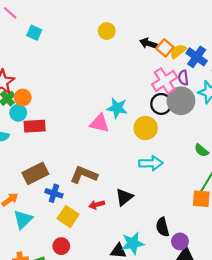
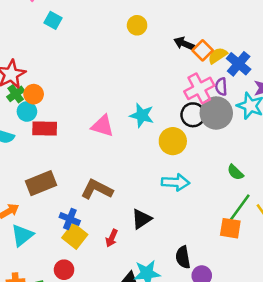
pink triangle: (99, 123) -> (102, 126), moved
blue cross: (54, 193) -> (70, 219), moved
red arrow: (97, 205) -> (112, 238), moved, turned -56

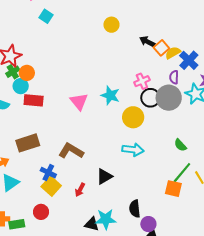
pink cross: (199, 88) -> (142, 81), moved, size x0.7
pink triangle: (102, 126) -> (79, 101), turned 30

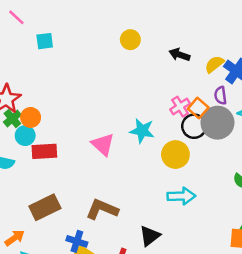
cyan square: (46, 16) -> (45, 41), turned -32
orange square: (161, 48) -> (198, 108), moved

